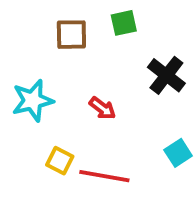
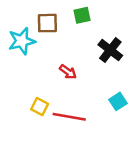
cyan star: (33, 101) -> (22, 41), moved

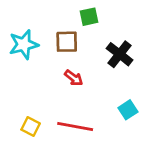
brown square: (47, 23) -> (67, 42), moved
yellow square: (40, 107) -> (31, 127), moved

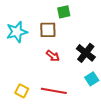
black cross: (120, 54) -> (86, 53), moved

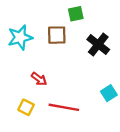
black cross: (86, 53) -> (98, 45), moved
red arrow: (53, 56) -> (39, 79), moved

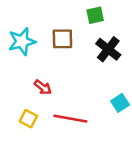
green square: (76, 14) -> (95, 15), moved

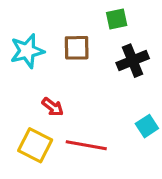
black cross: (108, 49) -> (133, 61), turned 30
yellow square: (28, 119) -> (35, 145), size x1.5

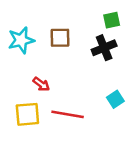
green square: (117, 19) -> (112, 20), moved
yellow square: (35, 145) -> (27, 114), turned -32

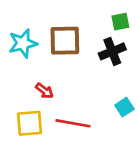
brown square: (60, 38) -> (65, 41), size x1.4

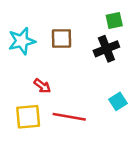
brown square: (65, 41) -> (62, 38), size x0.7

